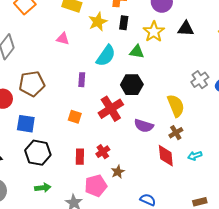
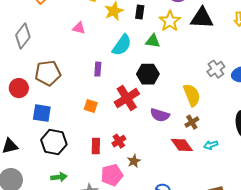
black triangle: (186, 29) -> (202, 18), size x1.4
red diamond: (166, 156) -> (182, 145), turned -30

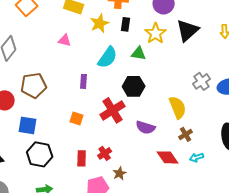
black triangle: (202, 18) -> (188, 30), turned -45
brown cross: (192, 122) -> (186, 134), moved

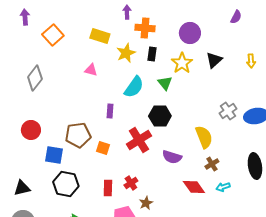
black triangle: (188, 30) -> (214, 60), size x0.7
green triangle: (139, 53) -> (165, 83), turned 42
brown pentagon: (34, 85) -> (78, 135), moved

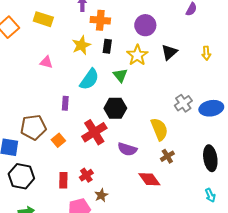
yellow rectangle: (100, 36) -> (43, 19), moved
orange square: (103, 148) -> (58, 140), turned 32
cyan arrow: (223, 187) -> (210, 195), moved, turned -96

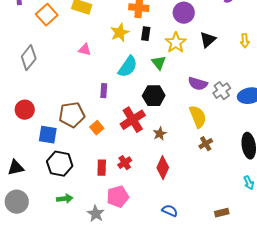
purple semicircle: (127, 149) -> (198, 84), moved
red diamond: (149, 179) -> (163, 168), moved, turned 60
brown star: (101, 195) -> (160, 134), moved

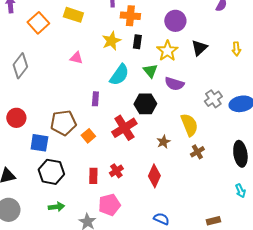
purple semicircle: (198, 84) -> (174, 84), moved
brown star: (160, 134) -> (163, 142), moved

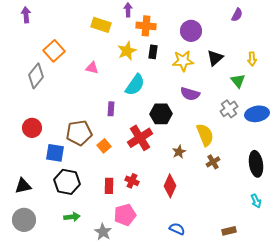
yellow rectangle: (73, 15) -> (101, 25), moved
orange square: (38, 23) -> (54, 51), moved
yellow star: (167, 51) -> (183, 61), turned 30
green triangle: (150, 71) -> (238, 81), moved
red cross: (116, 171) -> (132, 181), turned -32

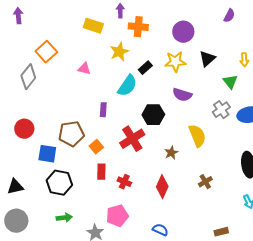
black rectangle: (153, 52) -> (145, 68), moved, turned 40
brown cross: (213, 162) -> (205, 182), moved
red rectangle: (109, 186) -> (101, 172), moved
blue semicircle: (177, 229) -> (160, 230), moved

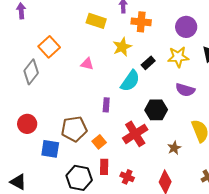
black hexagon: (59, 183) -> (79, 178), moved
black triangle: (15, 187) -> (18, 182), turned 42

